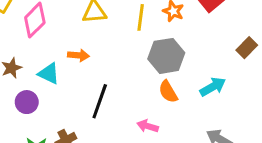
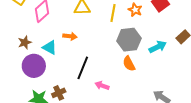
cyan arrow: (213, 87) -> (158, 47), moved
purple circle: (27, 102) -> (34, 66), size x1.5
pink arrow: (148, 126) -> (102, 86), moved

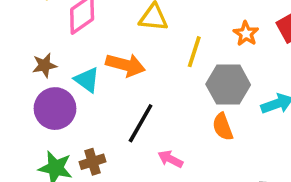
yellow line: (113, 13) -> (194, 52), moved
orange arrow: (70, 36) -> (125, 65), size x1.5

